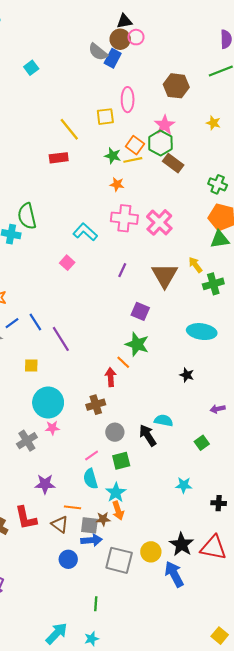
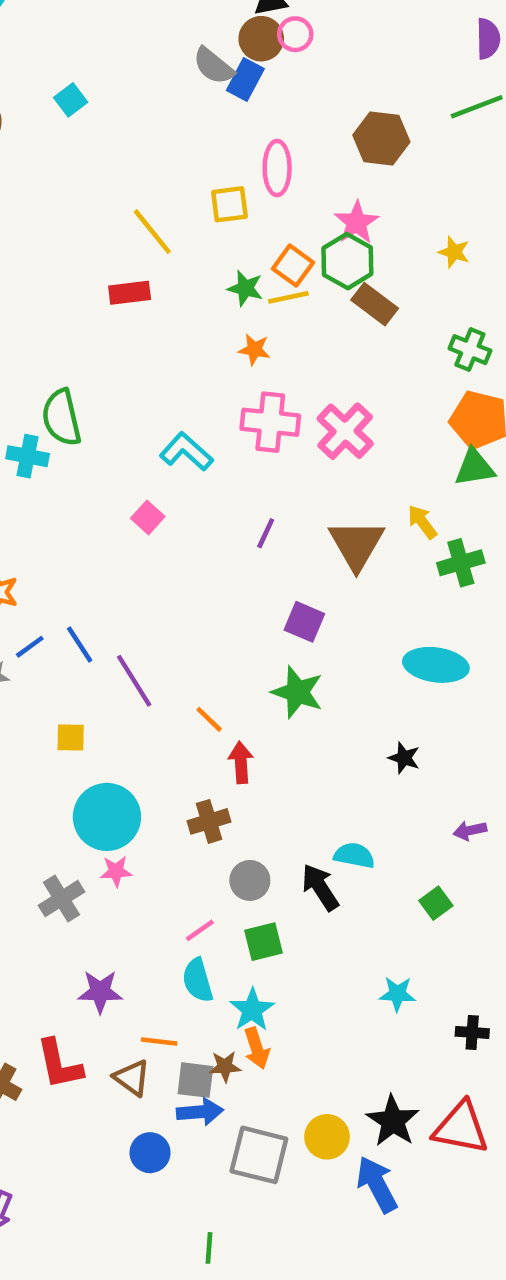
yellow star: (213, 123) -> (454, 252), moved
orange line: (123, 362) -> (209, 719), moved

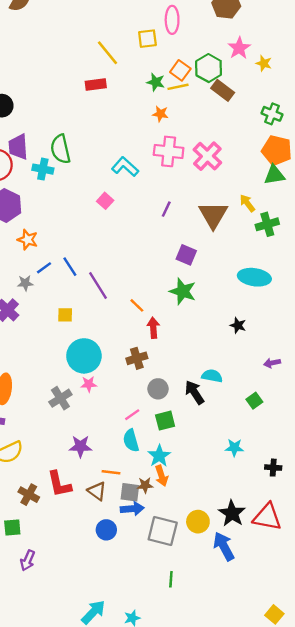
pink star: (356, 222) -> (239, 48), moved
green line: (209, 1248) -> (171, 579), moved

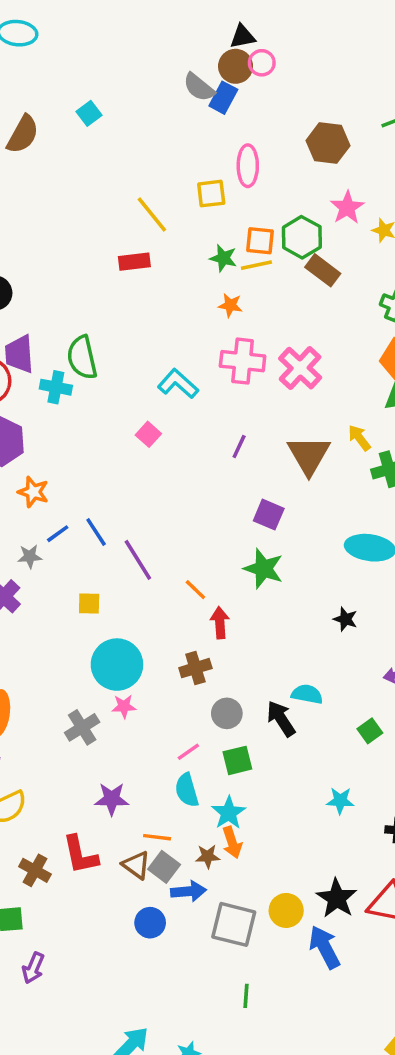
orange square: (180, 70) -> (260, 241), turned -30
gray square: (130, 492) -> (164, 867), moved, turned 30

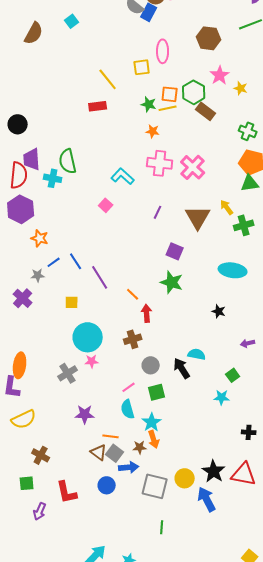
cyan star: (340, 801) -> (222, 397), moved
red L-shape: (80, 855) -> (67, 492), moved

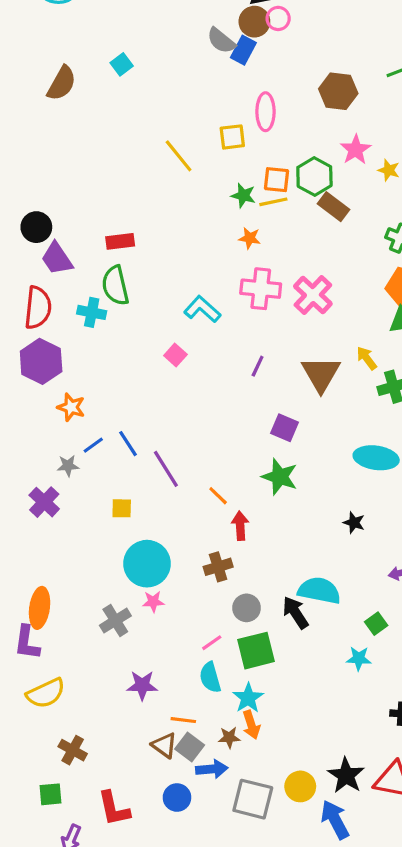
red rectangle: (98, 106) -> (120, 241), moved
purple trapezoid: (32, 159) -> (57, 259), moved, turned -30
cyan semicircle: (197, 354) -> (319, 591), size x1.5
green square: (157, 392) -> (256, 651), size x1.4

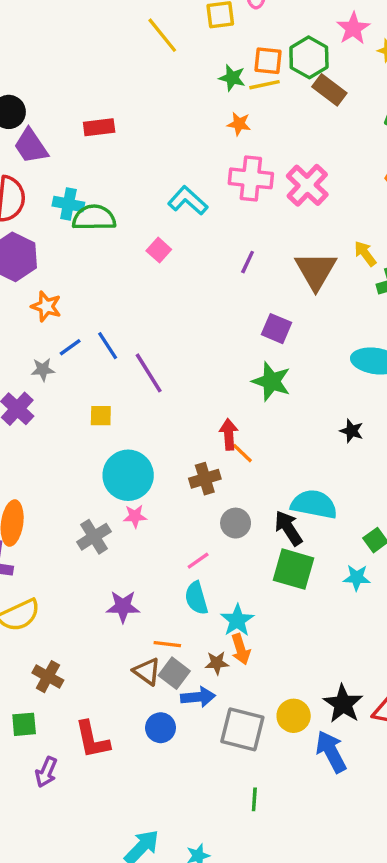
green semicircle: (115, 286) -> (94, 218), moved, turned 102
orange line: (218, 496) -> (242, 453), moved
green square: (256, 651) -> (294, 569), moved, turned 30

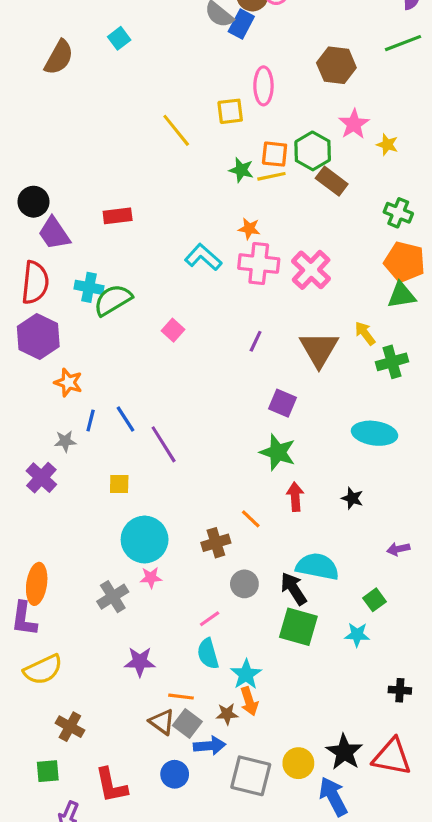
orange star: (239, 124) -> (249, 229), moved
cyan L-shape: (188, 201) -> (203, 257), moved
green semicircle: (94, 218) -> (113, 300), turned -30
blue line: (70, 347) -> (91, 421), turned -40
red arrow: (229, 434) -> (295, 497), moved

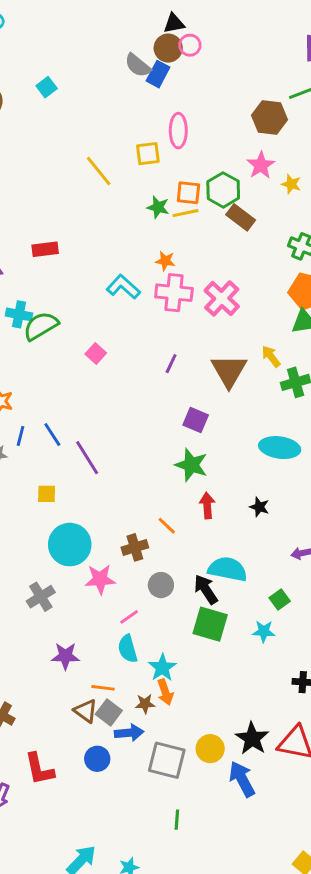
brown hexagon: (336, 65) -> (269, 118), moved
pink star: (151, 578) -> (100, 579), moved, size x1.5

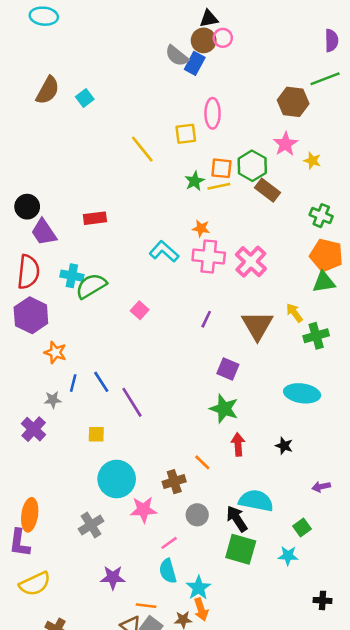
cyan square: (47, 87) -> (85, 98), moved
green star: (158, 207) -> (195, 181), turned 30

